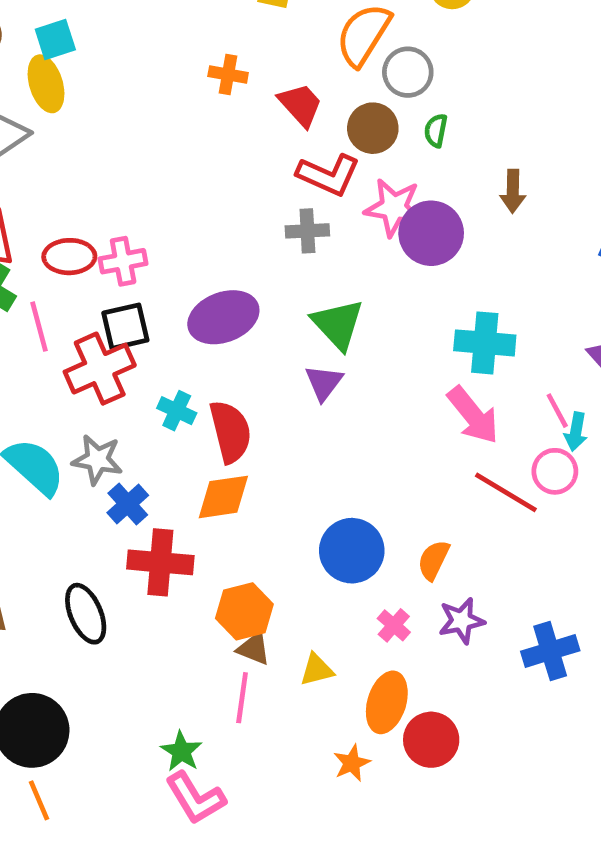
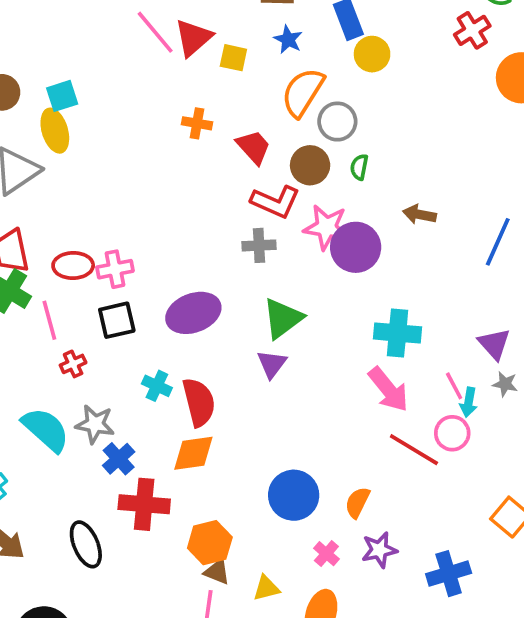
brown arrow: (513, 191) -> (419, 214), turned 100
green triangle: (338, 324) -> (283, 318), turned 36
red cross: (100, 369) -> (73, 364), moved, size x0.5

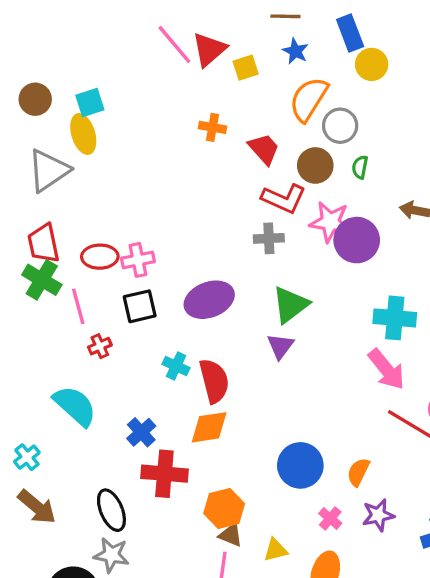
yellow square: (233, 58) -> (246, 68), turned -30
gray star: (95, 424) -> (111, 555), moved

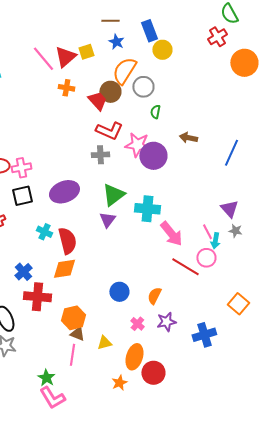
pink line: (174, 45) -> (43, 59), moved
red triangle: (209, 49) -> (65, 57), moved
brown circle: (315, 165) -> (110, 92), moved
cyan cross: (395, 318) -> (147, 209), moved
blue circle: (300, 465) -> (119, 292), size x0.7

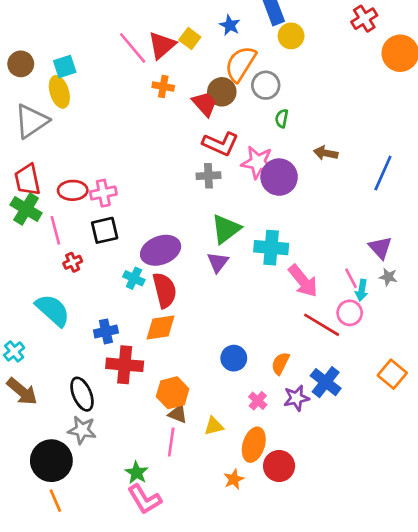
yellow square: (86, 52) -> (190, 39), turned -35
purple ellipse: (64, 192) -> (161, 250), moved
blue cross: (23, 272) -> (106, 331), turned 30
blue cross: (204, 335) -> (326, 382), moved, turned -35

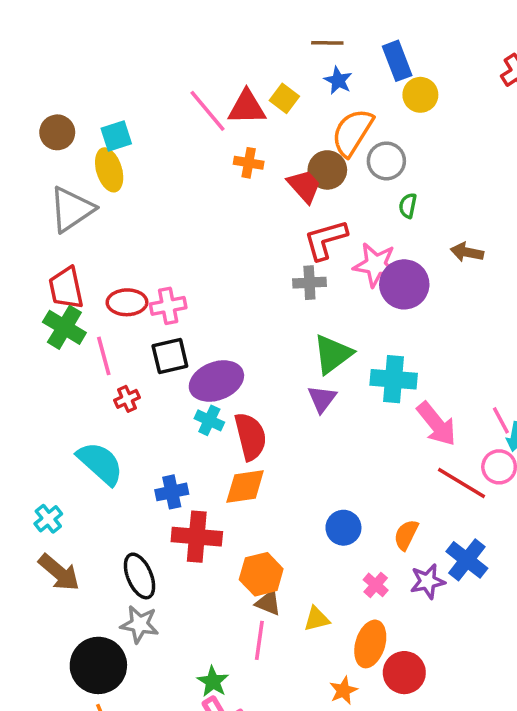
red triangle: (162, 45) -> (247, 107), turned 40
red L-shape: (220, 144) -> (326, 240), turned 140
purple ellipse: (161, 250) -> (216, 381), moved

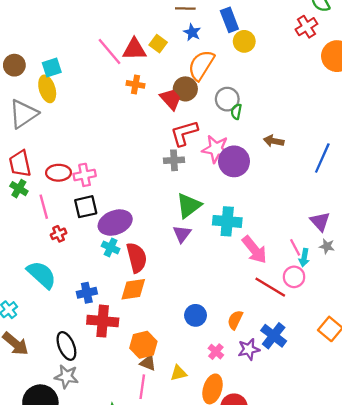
gray circle: (386, 161) -> (227, 99), moved
green cross: (64, 327) -> (19, 189), size x0.7

